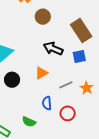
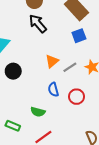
black arrow: (53, 49) -> (38, 24), moved, turned 36
orange triangle: (41, 73) -> (52, 61), moved

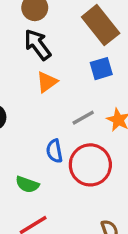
orange triangle: (52, 61) -> (47, 82), moved
red circle: (77, 97) -> (90, 165), size x1.6

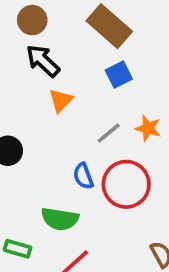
green semicircle: (27, 184) -> (60, 219), size x1.4

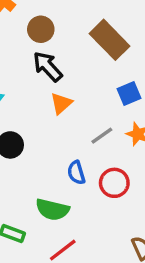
blue square: (119, 75) -> (129, 93), moved
red circle: (126, 184) -> (114, 183), size x0.7

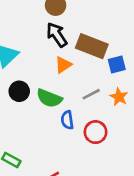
brown rectangle: (109, 40) -> (92, 46), moved, turned -32
green semicircle: (52, 210) -> (49, 98), moved

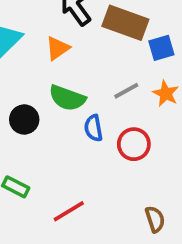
orange triangle: (63, 65) -> (58, 48), moved
black circle: (19, 91) -> (24, 119), moved

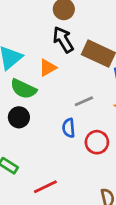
gray line: (126, 91) -> (84, 101), moved
green semicircle: (67, 98) -> (23, 89), moved

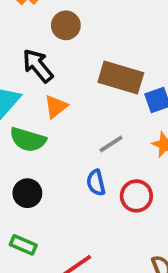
black arrow: (63, 40) -> (38, 66), moved
black circle: (19, 117) -> (27, 193), moved

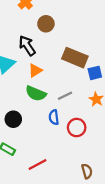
green semicircle: (28, 140) -> (36, 93), moved

